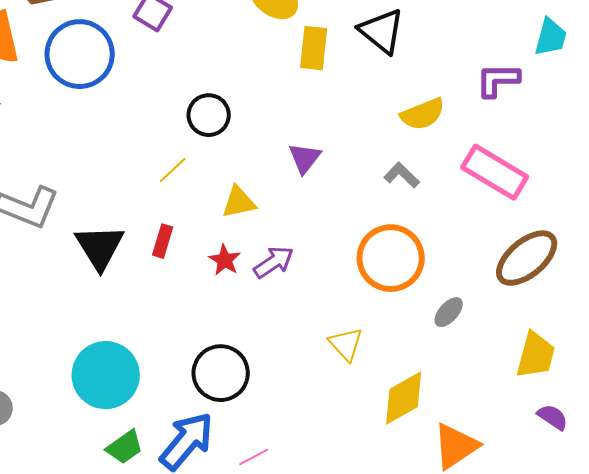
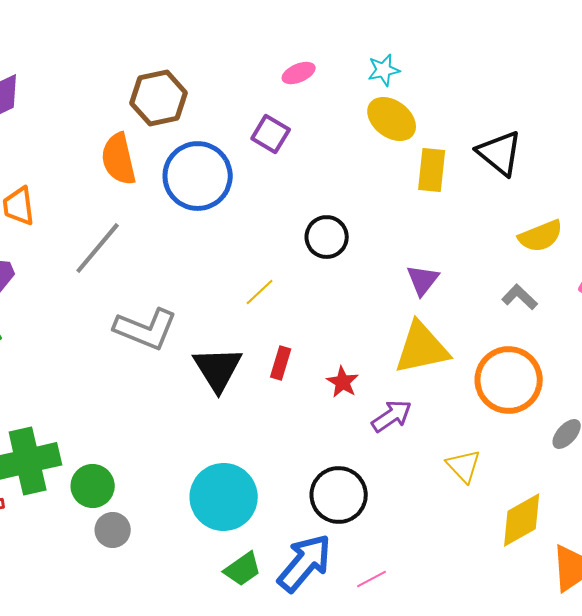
yellow line: (173, 170) -> (260, 292), moved
yellow triangle: (239, 202) -> (422, 348), moved, size x1.6
purple arrow: (274, 262) -> (392, 416), moved

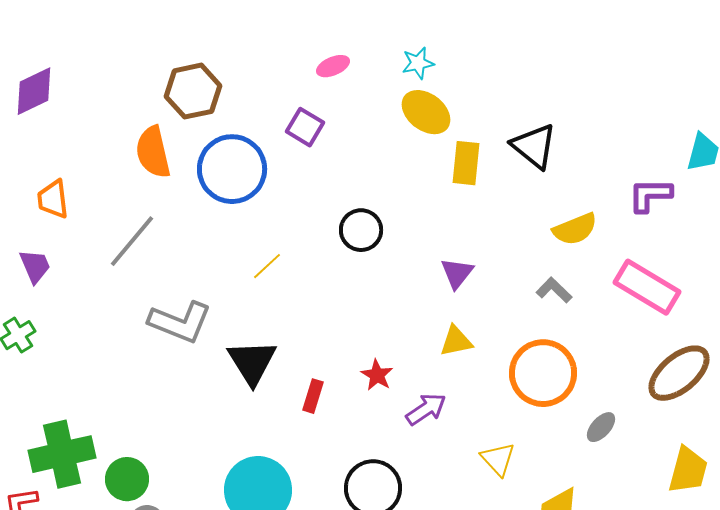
yellow line: (260, 292) -> (267, 266), moved
yellow triangle: (422, 348) -> (456, 341), size x0.6
red rectangle: (281, 363) -> (313, 396), moved

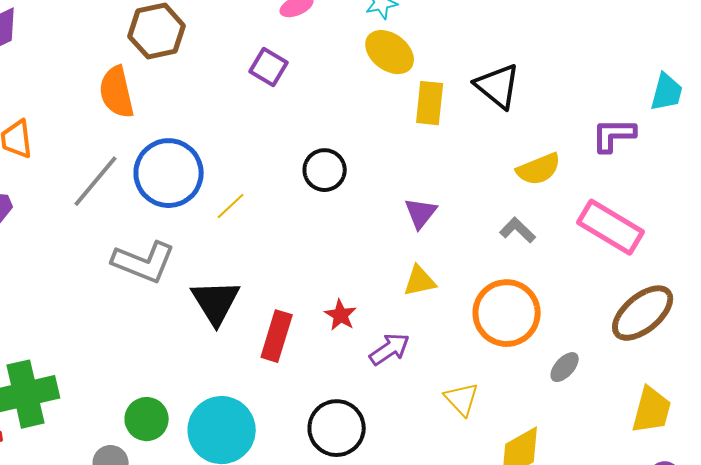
blue circle: (232, 169) -> (169, 173), moved
red rectangle: (313, 396) -> (277, 336), size x1.5
green circle: (127, 479) -> (147, 419), moved

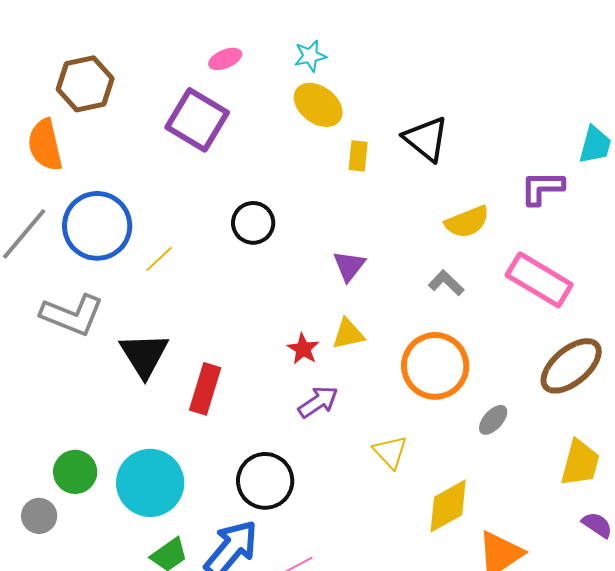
purple square: (269, 67) -> (197, 120), size x1.6
yellow rectangle: (430, 103) -> (358, 156), size x0.7
red star: (341, 315) -> (303, 349), moved

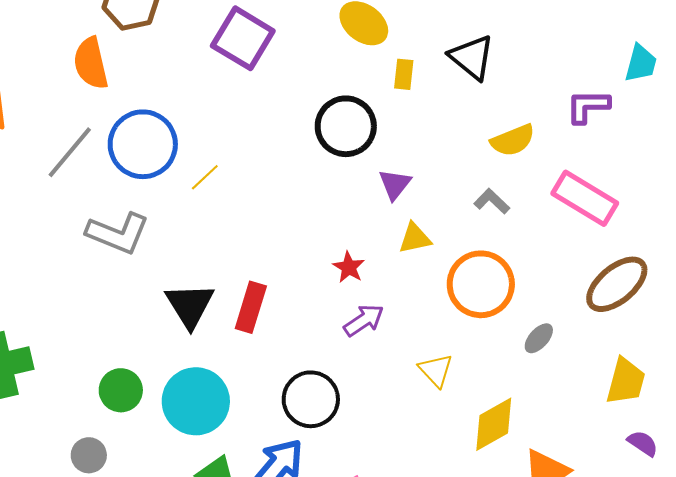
black circle: (253, 223) -> (346, 126), moved, size x1.4
yellow triangle: (348, 334) -> (415, 238), moved
black triangle: (144, 355) -> (190, 305), moved
gray circle: (39, 516) -> (89, 455), moved

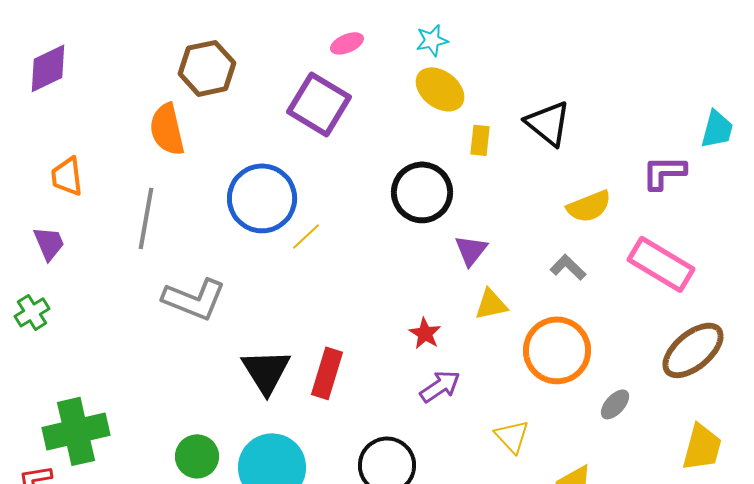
blue circle: (143, 144) -> (262, 198), moved
gray line: (70, 152) -> (146, 218), turned -30
yellow line: (205, 177) -> (306, 236), moved

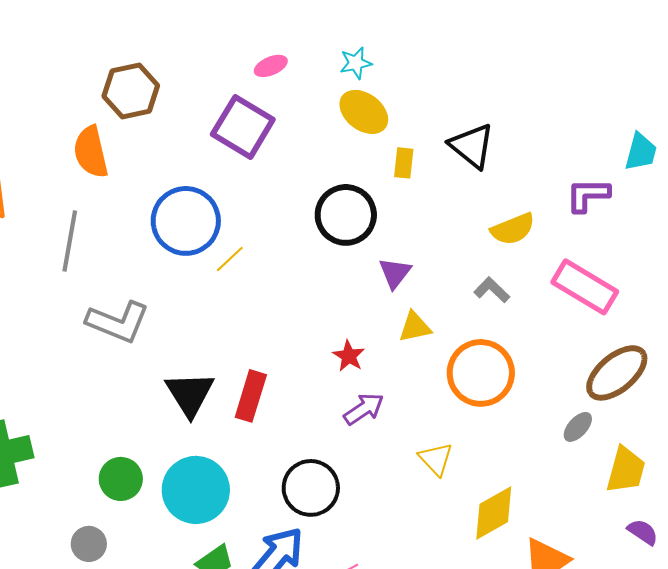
gray ellipse: (615, 404) -> (578, 427), moved

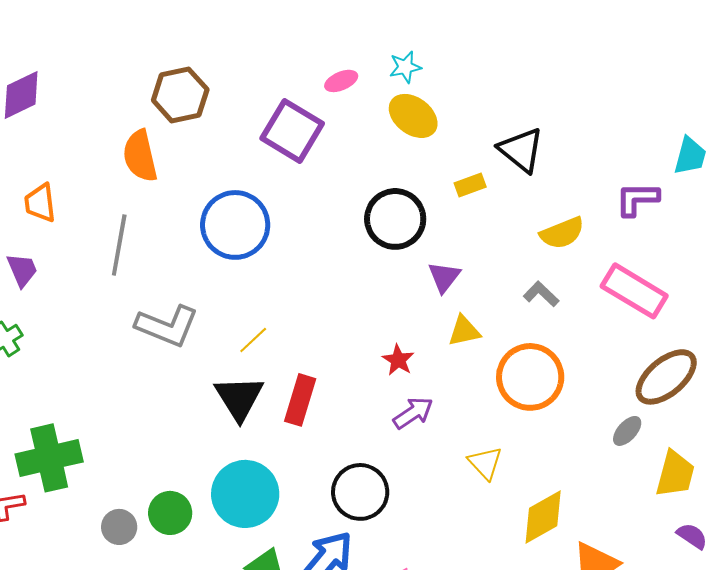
pink ellipse: (271, 66) -> (341, 81), moved
yellow rectangle: (404, 163) -> (470, 185), moved, turned 64
yellow line: (230, 259) -> (253, 340), moved
green circle: (121, 479) -> (170, 513), moved
gray circle: (89, 544) -> (119, 527), moved

